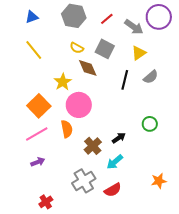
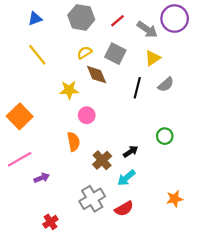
yellow semicircle: (77, 48) -> (85, 53), turned 120
yellow star: (63, 82) -> (69, 90), turned 30
pink circle: (79, 105) -> (87, 115), size x0.6
orange square: (39, 106) -> (20, 116), moved
pink line: (37, 134) -> (20, 159), moved

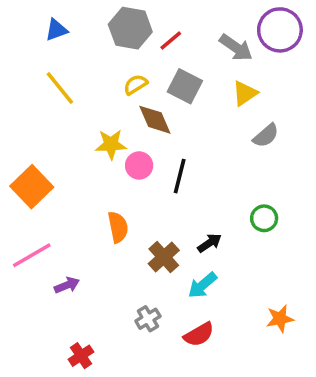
red line: (117, 21) -> (171, 40), moved
black line: (137, 88) -> (180, 176), moved
pink circle: (87, 115) -> (139, 165), moved
gray cross: (92, 199) -> (148, 319), size x0.6

